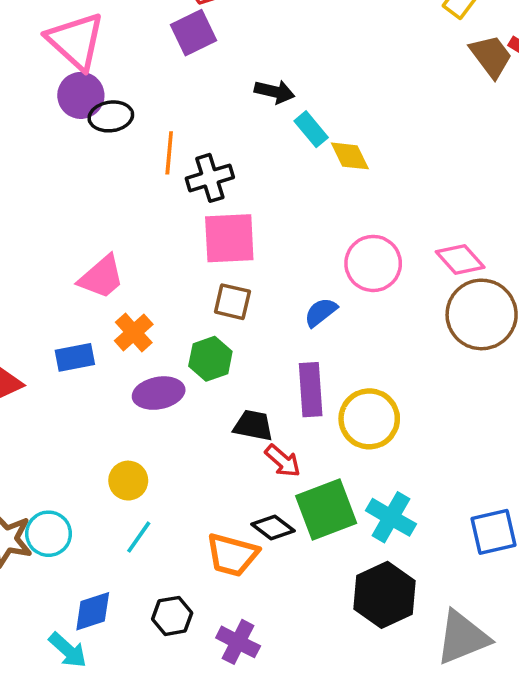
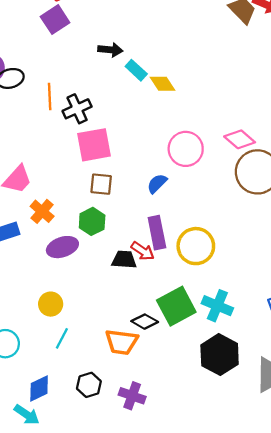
red arrow: (283, 461) -> (143, 251), moved

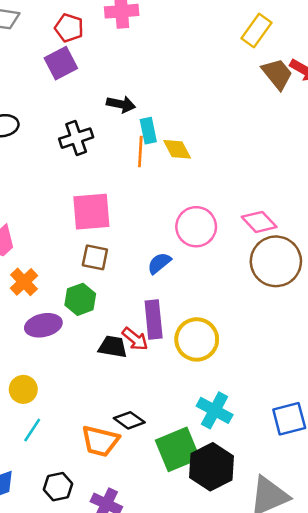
cyan rectangle: (136, 70) -> (148, 131), turned 30
orange line: (50, 96) -> (140, 152), moved
black cross: (77, 109) -> (76, 138), moved
green square: (176, 306) -> (178, 449), moved

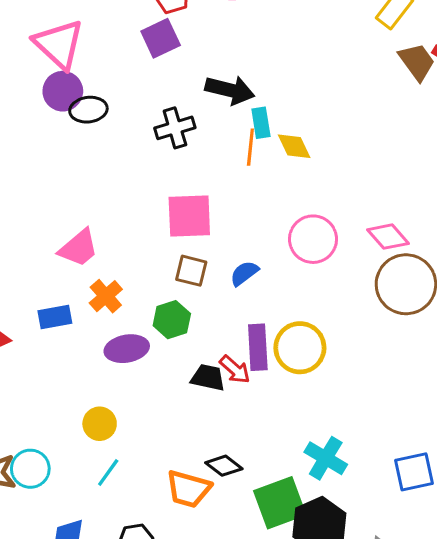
black arrow: (121, 104) -> (230, 90), size x1.4
blue semicircle: (159, 263) -> (244, 273), moved
yellow circle: (197, 339) -> (300, 348), moved

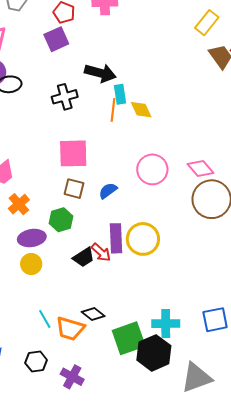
black trapezoid: (208, 378) -> (84, 257), turned 135
yellow circle: (100, 424) -> (31, 264), moved
cyan cross: (326, 458) -> (166, 324), moved, turned -32
cyan line: (108, 473) -> (45, 319), moved, turned -66

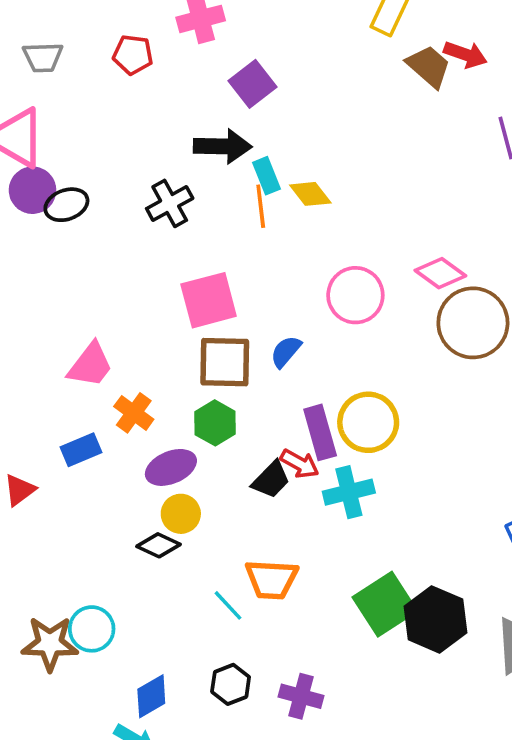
purple square: (56, 39) -> (252, 84), moved
brown square: (74, 189) -> (225, 362), size x1.5
black diamond: (93, 314) -> (159, 545), moved
cyan cross: (166, 324) -> (349, 492), moved
orange trapezoid: (70, 329) -> (272, 579), moved

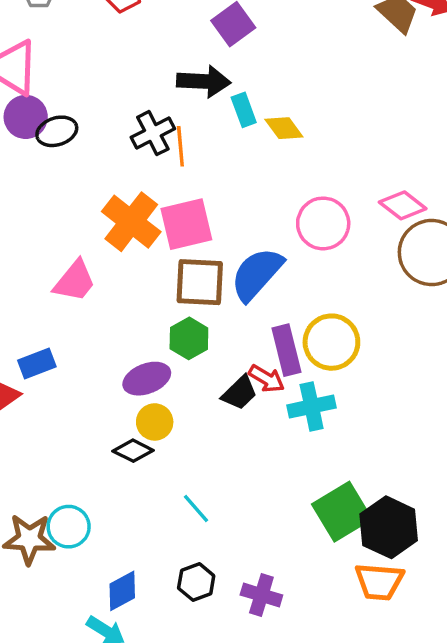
orange line: (261, 206) -> (180, 146), moved
blue semicircle: (286, 352) -> (257, 274), size x1.8
orange cross: (134, 413) -> (131, 222), moved, size x1.6
blue rectangle: (81, 450) -> (37, 363), moved
orange trapezoid: (272, 579) -> (379, 582), moved

